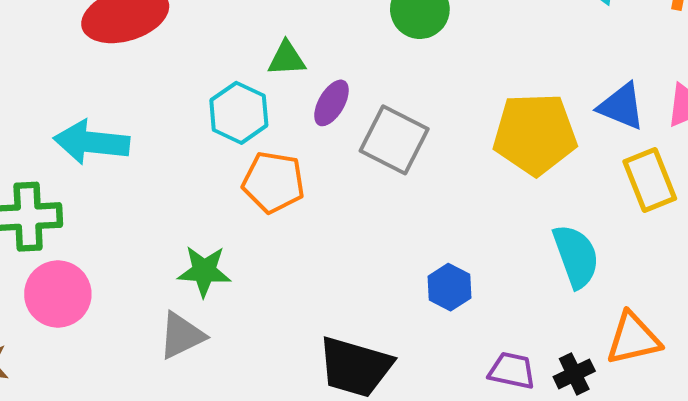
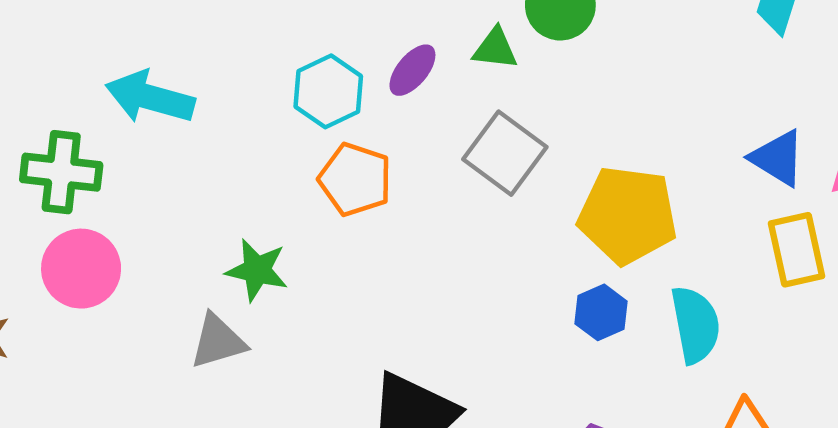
green triangle: (287, 59) -> (495, 49), moved
purple ellipse: (331, 103) -> (412, 70), moved
yellow pentagon: (535, 134) -> (628, 215), moved
blue hexagon: (449, 287) -> (601, 312), moved

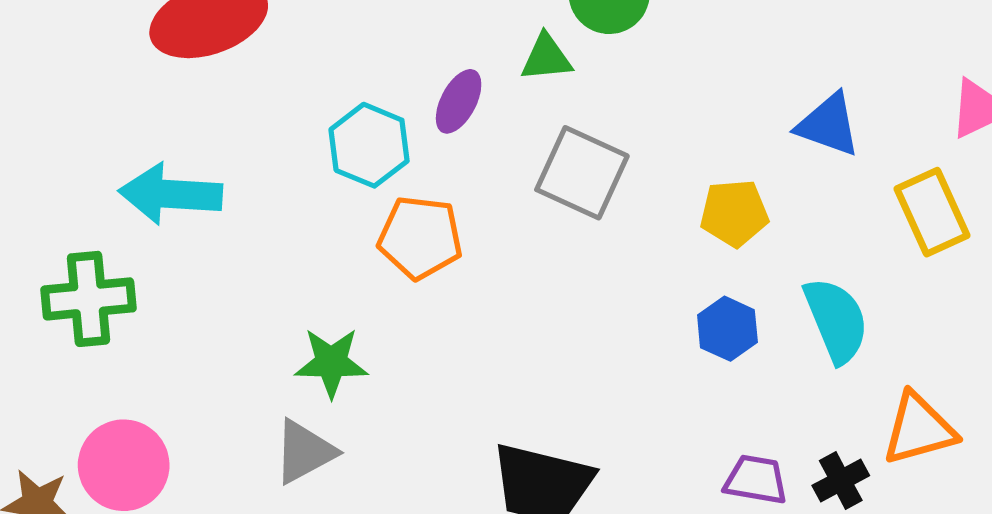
blue triangle: (778, 158) -> (828, 125), moved
yellow pentagon: (628, 215) -> (734, 213), size x0.6
pink circle: (81, 269) -> (124, 465), moved

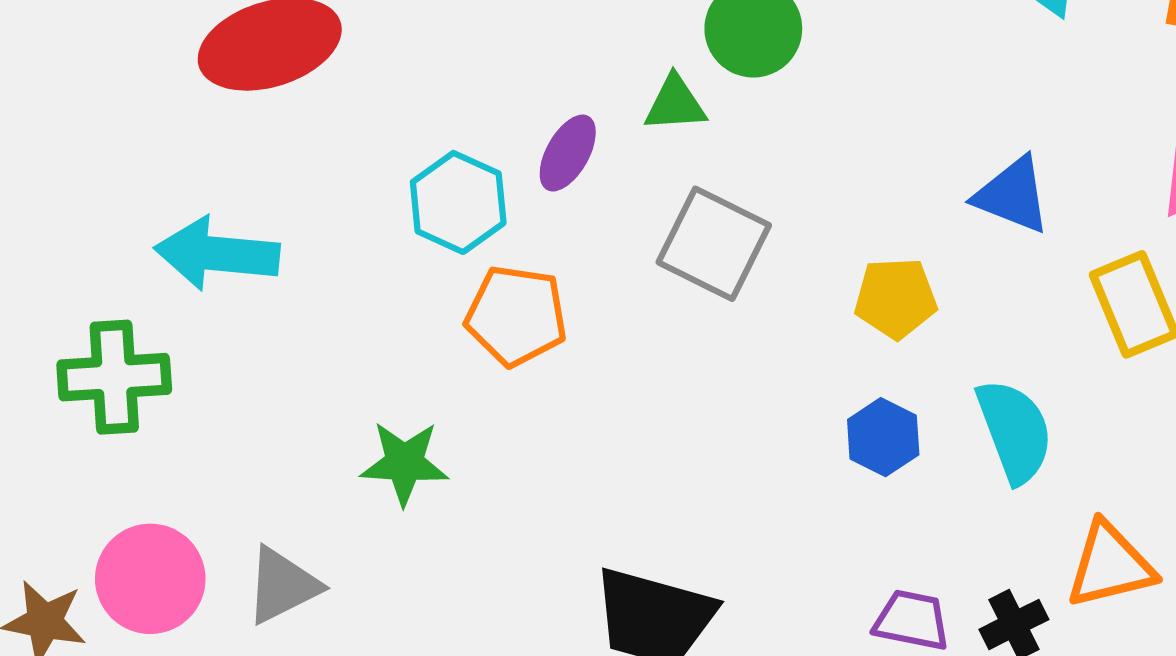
gray triangle: (304, 452) -> (282, 585), moved

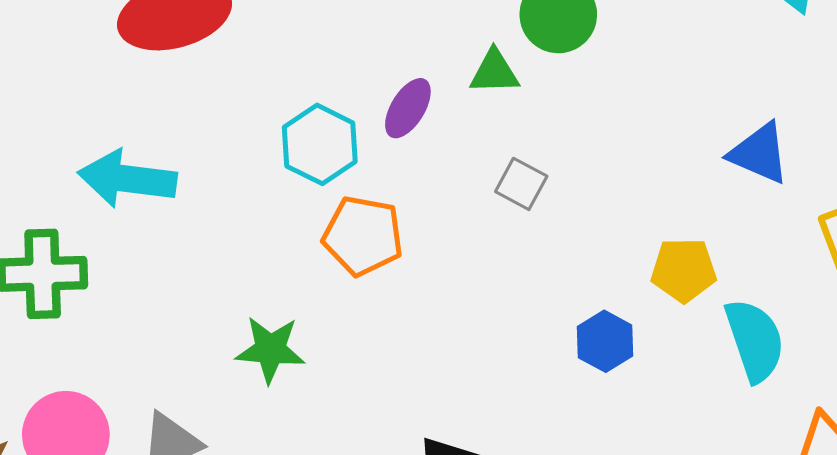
gray square: (714, 244) -> (521, 184), size x0.6
yellow pentagon: (896, 298) -> (684, 270), moved
blue hexagon: (883, 437) -> (605, 341), moved

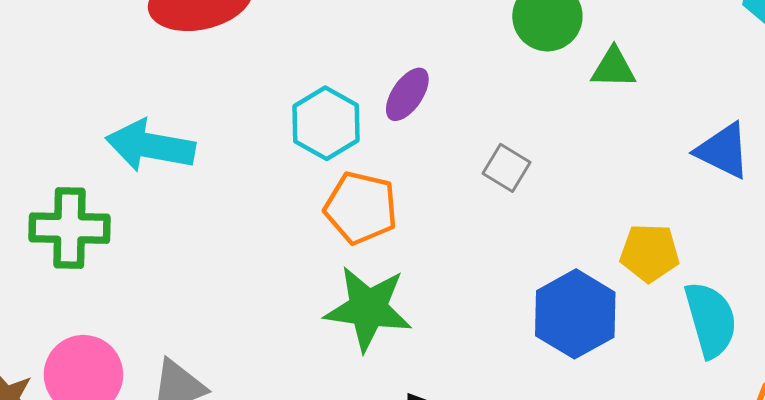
green triangle: (494, 72) -> (613, 68), moved
blue hexagon: (605, 341) -> (575, 314), size x1.6
green star: (270, 350) -> (368, 308), moved, size x1.4

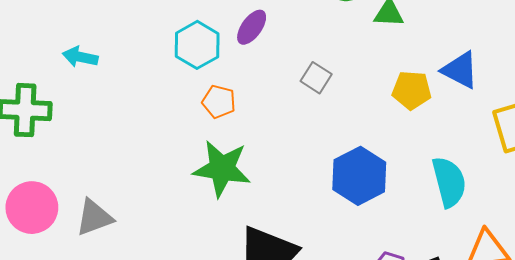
cyan arrow: (150, 146) -> (80, 57), size x0.6
orange pentagon: (361, 208) -> (219, 102), size x0.7
yellow pentagon: (650, 253) -> (412, 90), moved

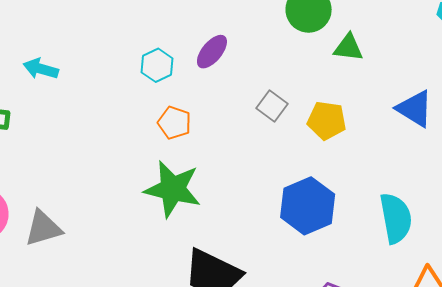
cyan hexagon: (197, 45) -> (157, 65), size x0.7
yellow pentagon: (412, 90) -> (327, 120), moved

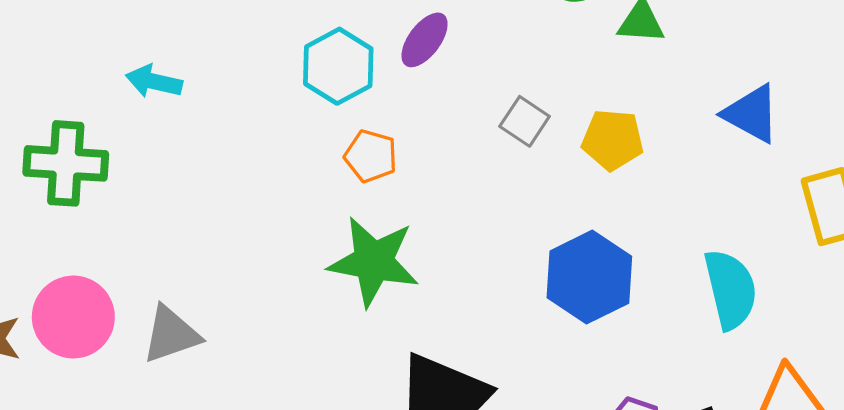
cyan hexagon: (157, 65) -> (338, 66), size x1.4

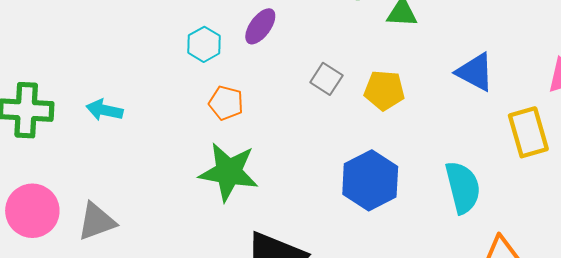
cyan hexagon: (338, 66) -> (204, 44), size x0.7
cyan arrow: (154, 81) -> (104, 110), moved

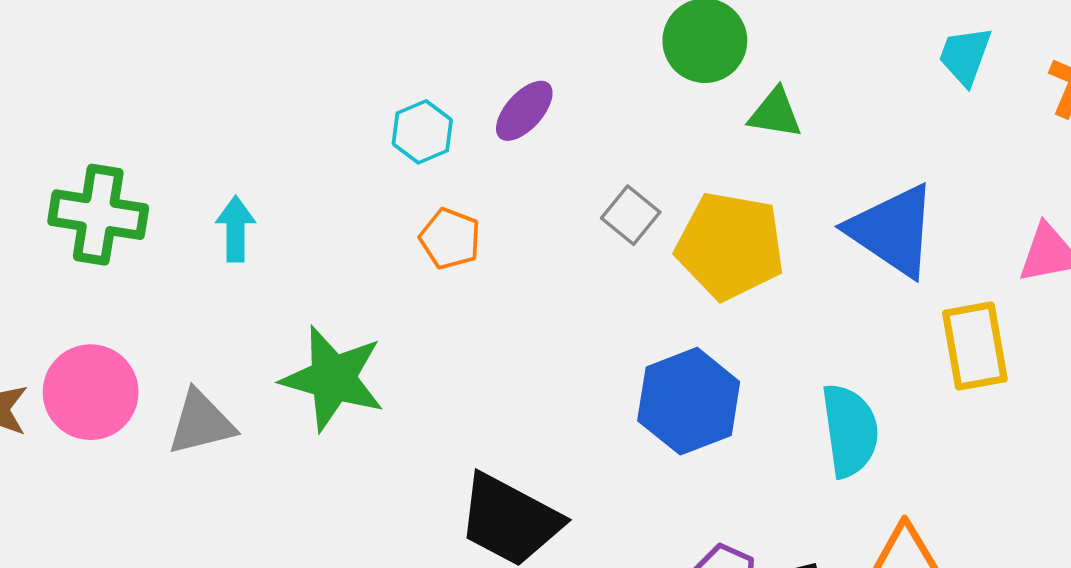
blue triangle: (475, 72) -> (893, 231), size x1.4
yellow pentagon: (384, 90) -> (730, 246), size x1.5
cyan arrow: (104, 110) -> (236, 229), turned 72
green star: (229, 172) -> (333, 378), moved

